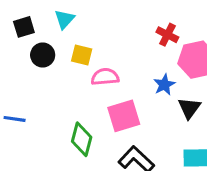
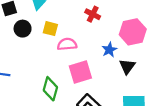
red cross: (167, 35) -> (93, 14), moved

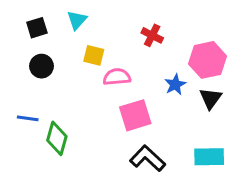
black circle: (23, 29) -> (42, 66), moved
black triangle: (127, 66) -> (211, 98), moved
green diamond: (50, 89) -> (57, 138), moved

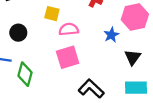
black circle: (42, 66) -> (18, 33), moved
black triangle: (211, 98) -> (133, 57), moved
pink square: (135, 115) -> (68, 57), moved

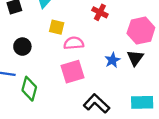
blue star: (111, 35) -> (112, 60), moved
black triangle: (133, 57) -> (135, 58), moved

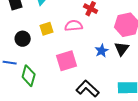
yellow square: (57, 27) -> (47, 29), moved, turned -32
pink semicircle: (74, 43) -> (74, 26), moved

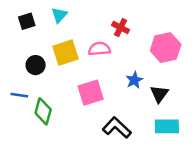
yellow square: (47, 29) -> (66, 53), size x1.5
black triangle: (122, 49) -> (159, 94), moved

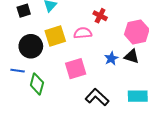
black circle: (36, 65) -> (31, 46), size x1.5
black triangle: (159, 94) -> (132, 56), moved, turned -49

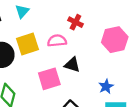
black triangle: (132, 56) -> (72, 65), moved
blue star: (111, 58) -> (106, 86), moved

